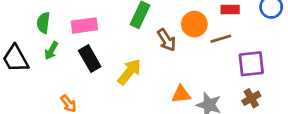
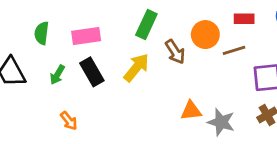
green arrow: (51, 51) -> (57, 75), moved
yellow arrow: (129, 72) -> (136, 68), moved

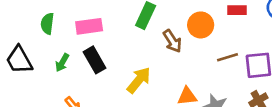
brown line: (234, 50) -> (228, 57), moved
yellow arrow: (136, 68) -> (139, 80), moved

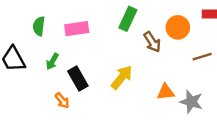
black rectangle: (94, 60) -> (78, 79), moved

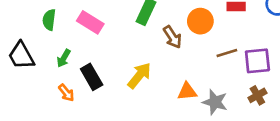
pink rectangle: (77, 29) -> (90, 22), turned 40
orange arrow: (62, 100) -> (66, 93), moved

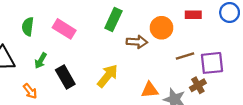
brown arrow: (172, 37) -> (137, 42), turned -54
orange arrow: (66, 93) -> (30, 91), moved
brown cross: (257, 95) -> (198, 85), moved

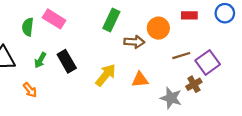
pink rectangle: (64, 29) -> (54, 19), moved
purple square: (212, 63) -> (208, 62), turned -30
black rectangle: (65, 77) -> (67, 61), moved
orange triangle: (150, 90) -> (140, 80), moved

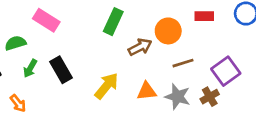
green semicircle: (28, 27) -> (15, 43), moved, turned 66
brown arrow: (134, 42) -> (140, 47), turned -30
brown line: (181, 56) -> (183, 63), moved
gray star: (171, 98) -> (178, 97), moved

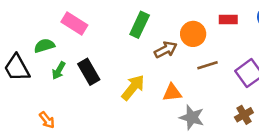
gray star: (178, 97) -> (192, 117), moved
brown cross: (210, 97) -> (244, 115), moved
orange arrow: (18, 103) -> (47, 120), moved

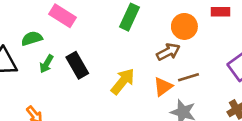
brown arrow: (166, 50) -> (168, 52), moved
brown line: (207, 65) -> (188, 77), moved
orange triangle: (172, 93) -> (163, 87), turned -30

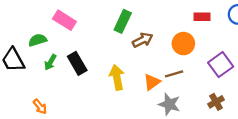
orange circle: (184, 26) -> (183, 44), moved
brown arrow: (168, 52) -> (143, 40), moved
yellow arrow: (123, 81) -> (117, 77), turned -50

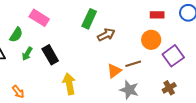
green semicircle: (38, 40) -> (16, 35), turned 140
orange circle: (183, 44) -> (151, 40), moved
yellow arrow: (117, 77) -> (69, 84), moved

